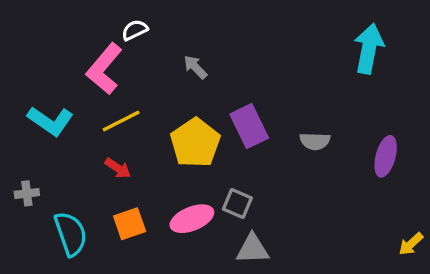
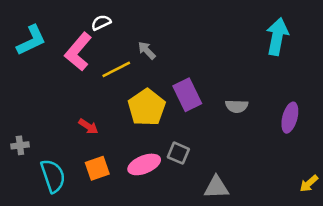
cyan L-shape: (50, 121) -> (31, 40), moved, turned -60
yellow line: (121, 121) -> (116, 69), moved
gray triangle: (253, 249) -> (216, 187), moved

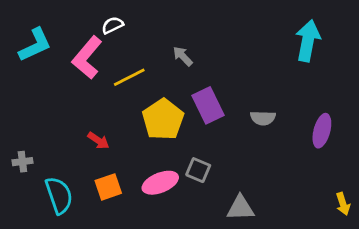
gray arrow: (147, 50) -> (183, 56), moved
yellow arrow: (309, 183) -> (343, 204), turned -66

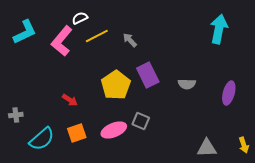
yellow line: (129, 77) -> (97, 36), moved
cyan semicircle: (59, 195) -> (42, 139), turned 68
gray triangle: (240, 208) -> (207, 148), moved

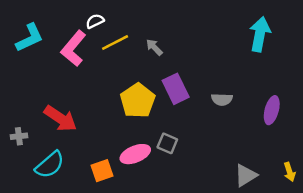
red arrow: (70, 100) -> (60, 118), moved, size x1.8
orange square: (77, 133) -> (102, 171), moved
gray triangle: (207, 148) -> (246, 175), turned -30

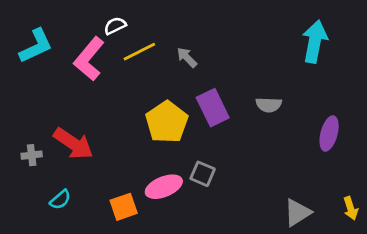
gray semicircle: (222, 99) -> (269, 105), moved
gray cross: (19, 136) -> (32, 155), moved
cyan semicircle: (50, 165) -> (60, 200), size x0.6

